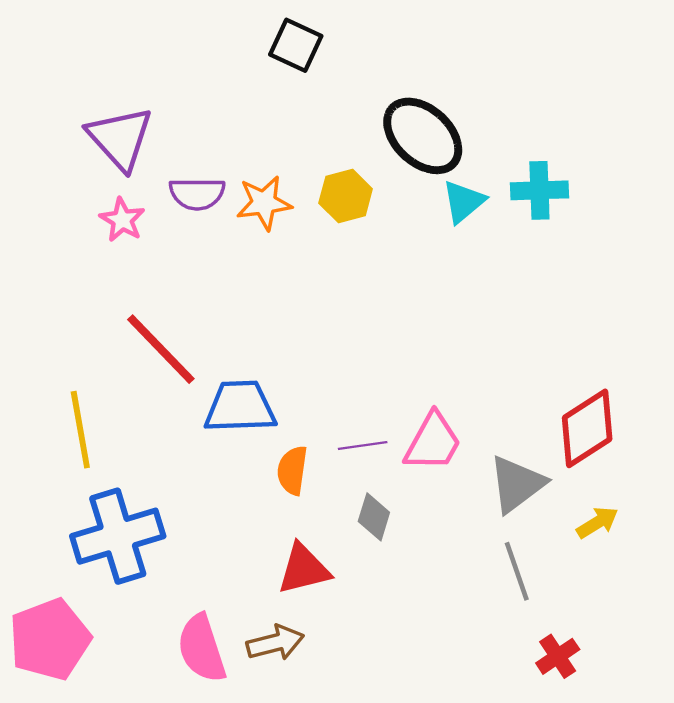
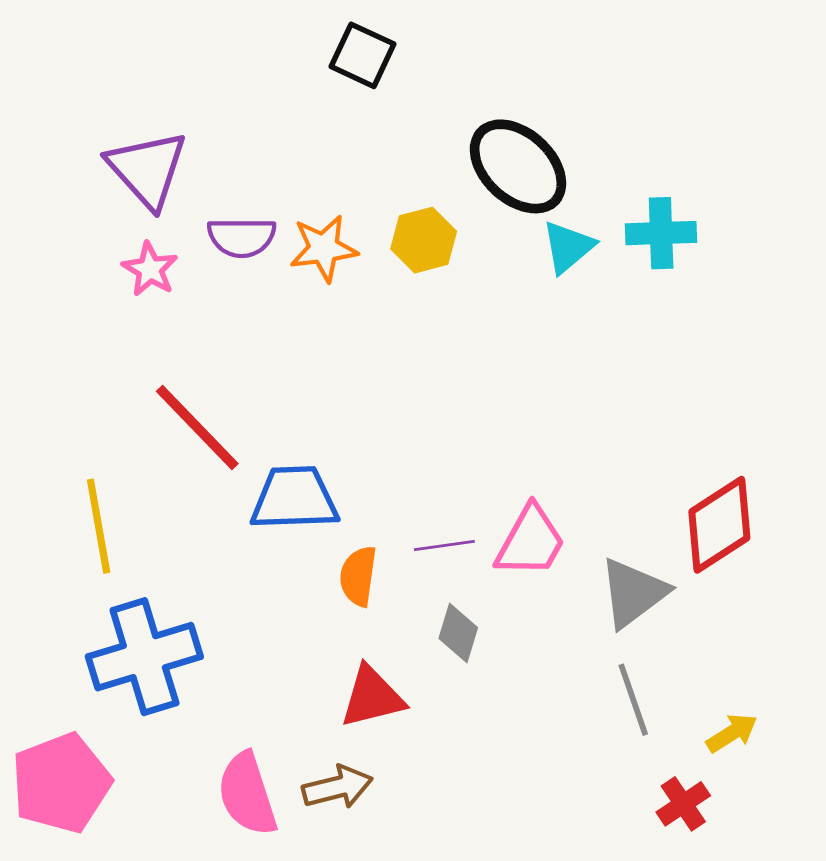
yellow arrow: (597, 523) -> (732, 733), moved

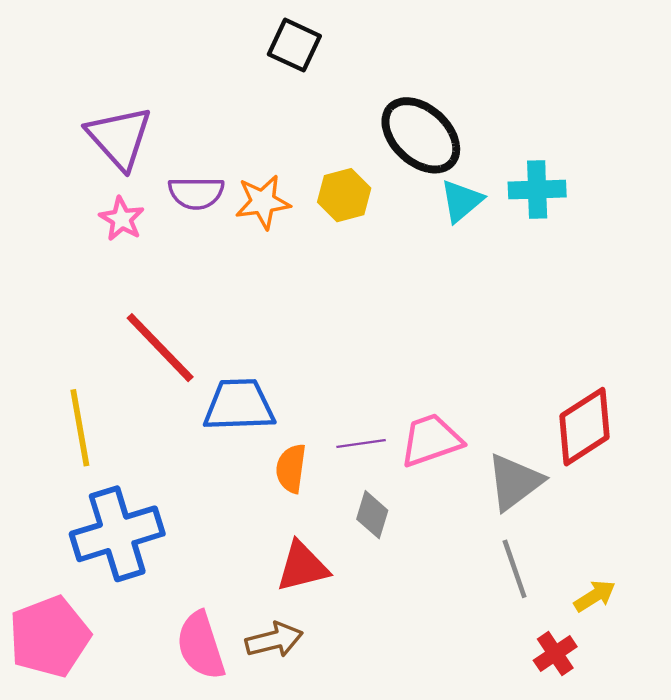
pink trapezoid: (530, 541) -> (431, 440), turned -138

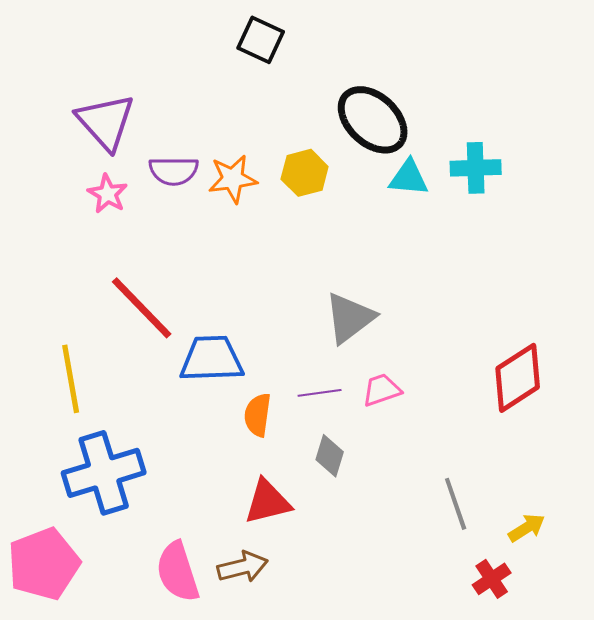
cyan triangle: (461, 201) -> (409, 178), turned 45
pink trapezoid: (431, 440) -> (382, 390), size x0.7
gray triangle: (515, 482) -> (350, 318), moved

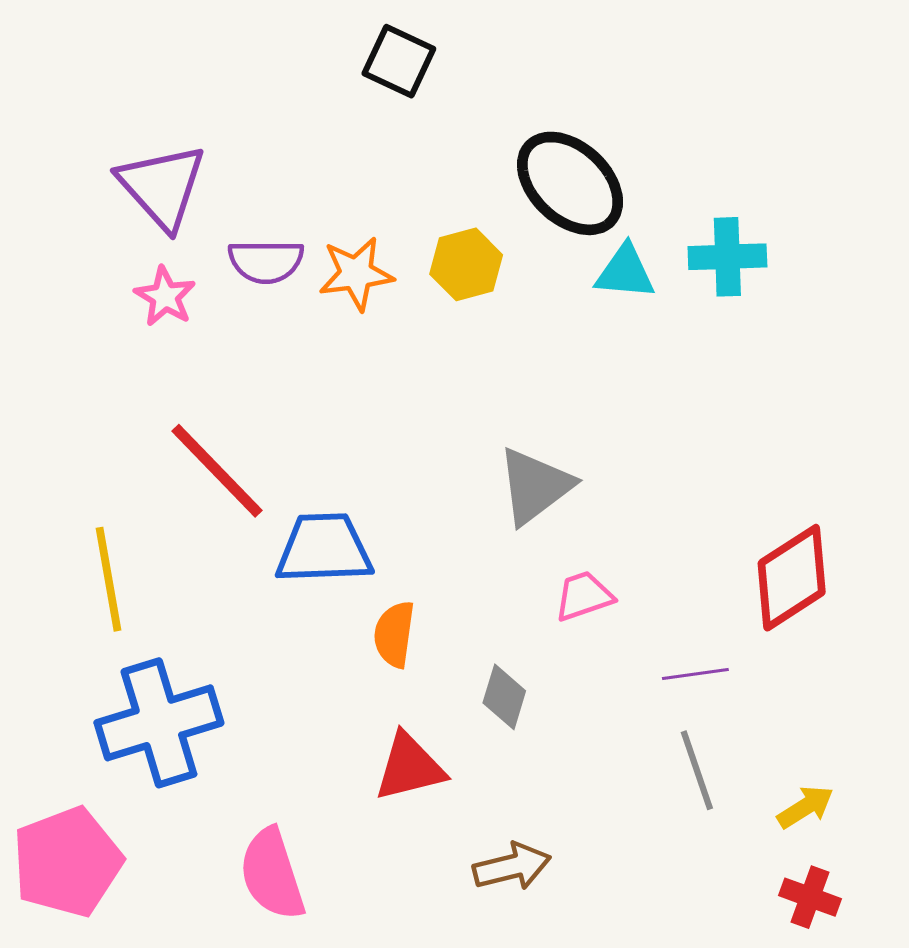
purple line: (320, 393) -> (695, 674), moved
brown arrow: (243, 567) -> (512, 867), moved
red cross: (492, 579) -> (810, 897), moved, turned -36

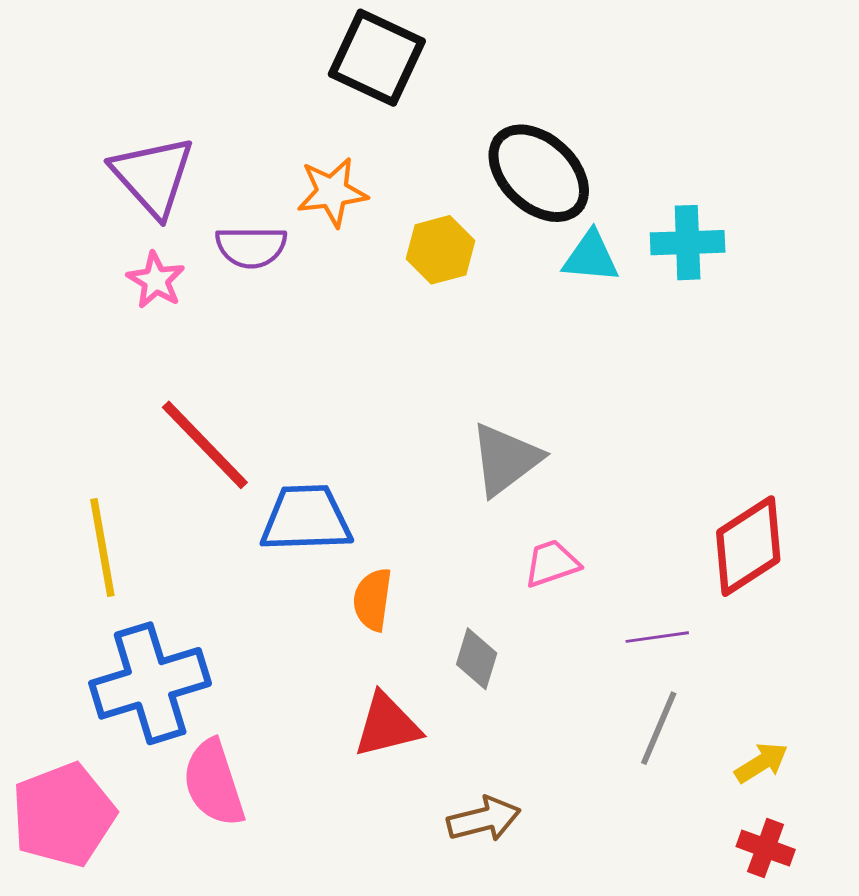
black square: (399, 61) -> (377, 58), size x1.4
orange star: (356, 274) -> (332, 192), moved
gray line: (697, 770) -> (659, 728), turned 42
pink semicircle: (272, 874) -> (214, 783), moved

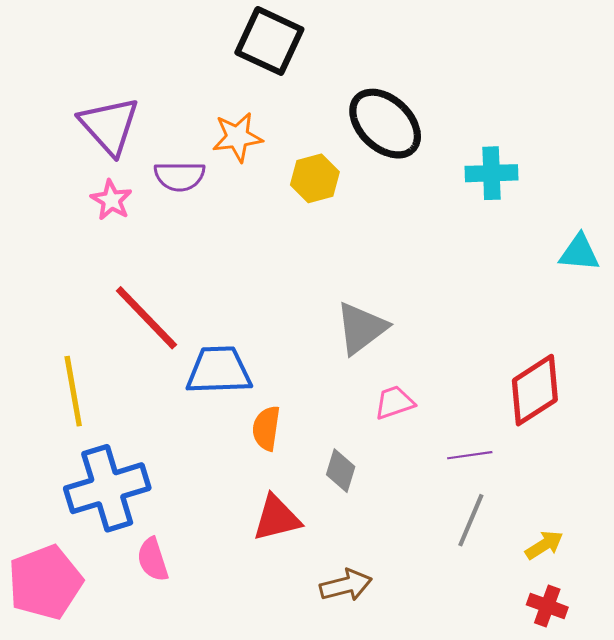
cyan triangle: (591, 257) -> (579, 253), moved
pink semicircle: (214, 783) -> (153, 559), size x0.7

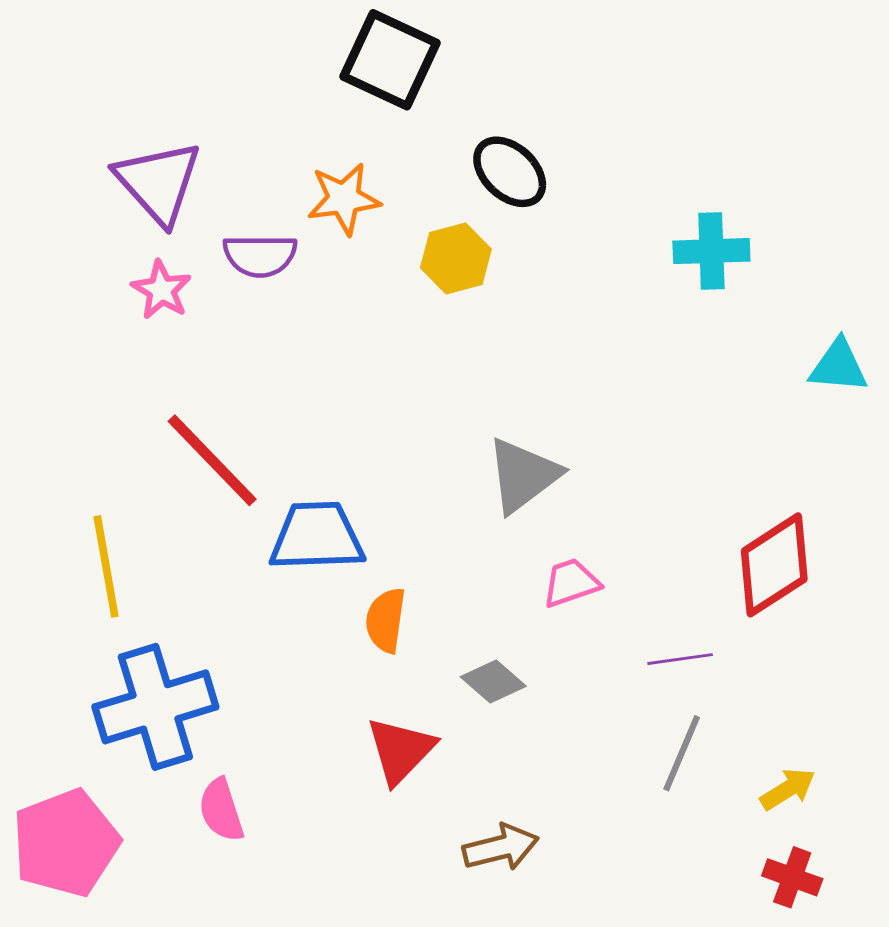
black ellipse: (385, 124) -> (510, 172), moved, size x0.7
gray diamond: (341, 471) -> (493, 682), turned -66
red triangle: (277, 518) -> (401, 750), turned -32

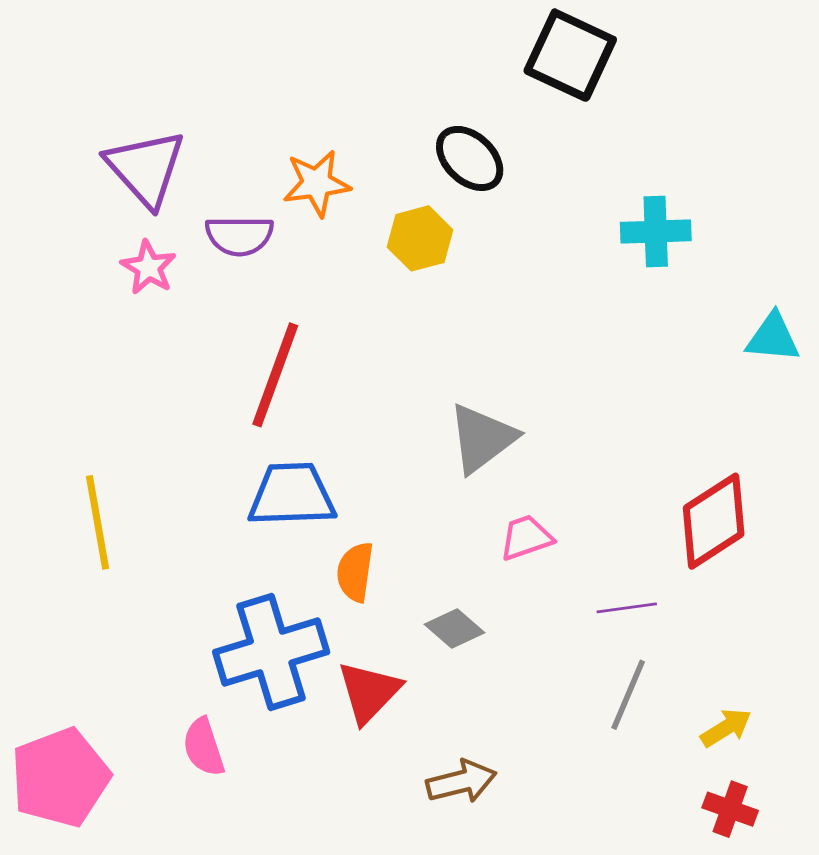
black square: (390, 60) -> (570, 55), moved
red line: (212, 460) -> (275, 375), moved, turned 64
blue cross: (155, 707) -> (271, 652), moved

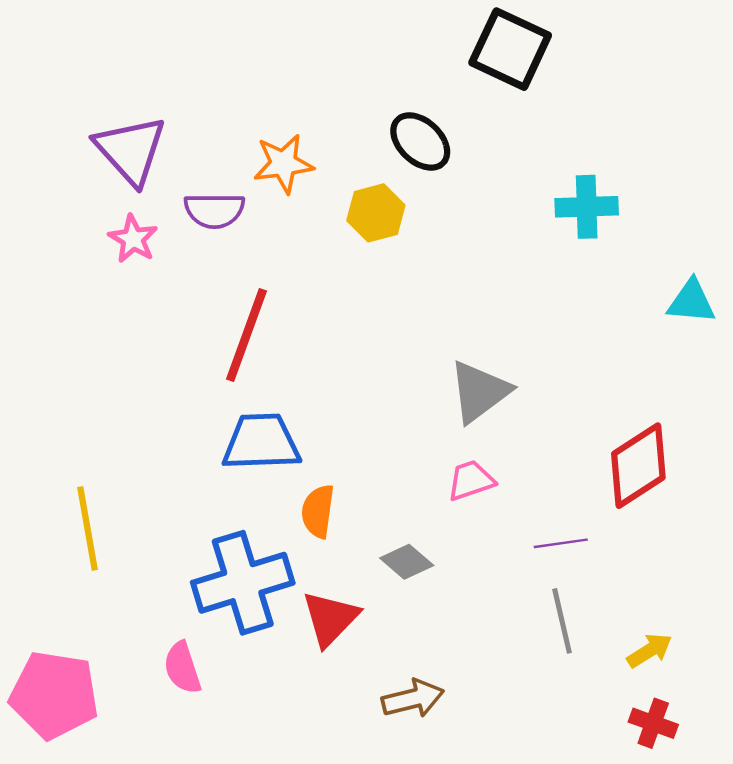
gray triangle: (482, 438) -> (479, 392), moved
yellow line: (97, 522) -> (87, 528), moved
gray line: (628, 695) -> (562, 621), turned -36
pink pentagon: (60, 777) -> (54, 695), turned 30

